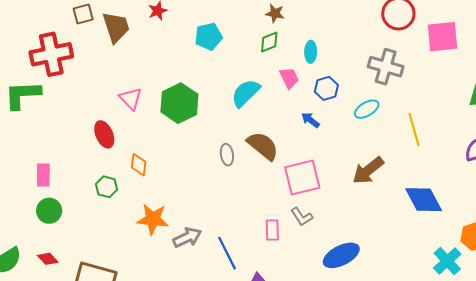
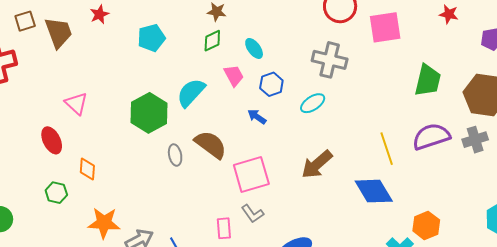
cyan ellipse: (311, 52) -> (254, 48), turned -35
green hexagon: (179, 103) -> (149, 113), moved
yellow line: (414, 129) -> (387, 149), moved

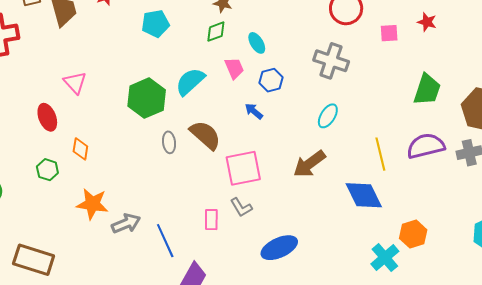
red star: (449, 14) -> (427, 22), moved
pink square: (385, 27) -> (389, 33), size x0.6
cyan ellipse: (313, 103) -> (328, 116), moved, turned -30

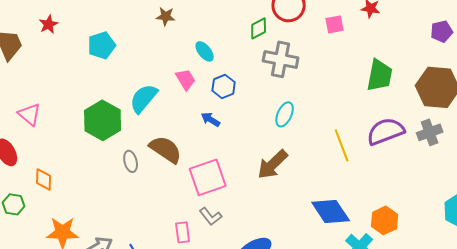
green diamond: (216, 32) -> (259, 28), moved
blue diamond: (364, 195) -> (331, 211), moved

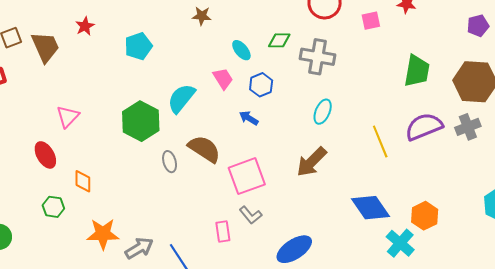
green diamond: (259, 28) -> (279, 40), moved, turned 30
pink triangle: (30, 114) -> (68, 117), turned 35

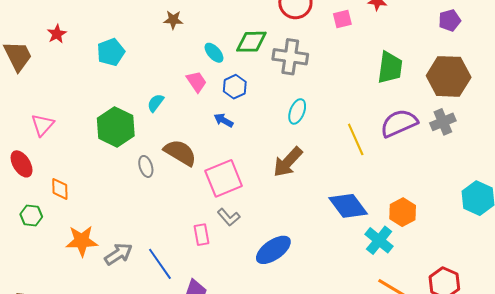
green diamond: (279, 40) -> (251, 42), size x1.4
cyan semicircle: (181, 98) -> (156, 103), size x0.6

